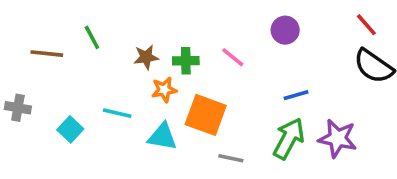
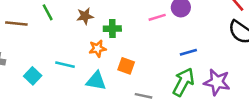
brown star: (146, 57) -> (85, 16), moved
pink line: (233, 57) -> (157, 17), moved, turned -56
orange square: (206, 115) -> (126, 66), size x0.6

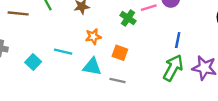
green cross: (112, 29) -> (128, 18), moved, turned 35
blue line: (188, 52) -> (178, 40), turned -63
gray line: (143, 96) -> (118, 81), moved

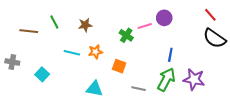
cyan line: (63, 52) -> (72, 53), moved
cyan triangle: (92, 67) -> (94, 89), moved
gray line: (118, 81) -> (139, 89), moved

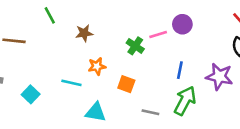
green line: (54, 22) -> (50, 15), moved
cyan line: (72, 53) -> (71, 83), moved
blue line: (170, 55) -> (180, 70), moved
purple star: (194, 79) -> (219, 77), moved

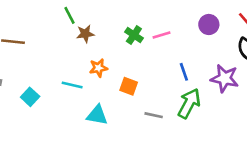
green line: (50, 15) -> (70, 15), moved
purple circle: (182, 24) -> (209, 25), moved
green cross: (135, 46) -> (134, 35), moved
blue line: (180, 70) -> (184, 72), turned -30

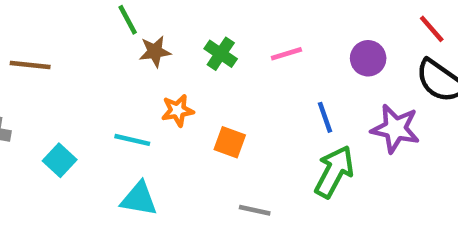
purple circle: (209, 25) -> (368, 58), moved
green cross: (134, 35) -> (221, 54), moved
cyan triangle: (97, 115) -> (139, 199), moved
gray line: (154, 115) -> (255, 210), moved

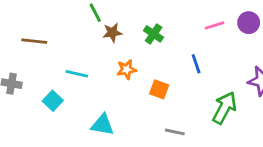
pink line: (286, 54) -> (215, 25), moved
purple circle: (368, 58) -> (249, 23), moved
blue line: (325, 117) -> (196, 64), moved
cyan line: (132, 140) -> (77, 74), moved

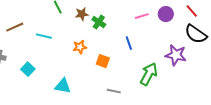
brown star: (112, 33) -> (82, 14), moved
brown line: (34, 41) -> (15, 27), turned -30
cyan line: (77, 74) -> (44, 36), moved

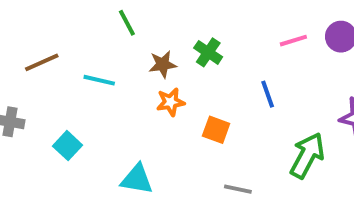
brown star: (82, 14) -> (163, 64), moved

